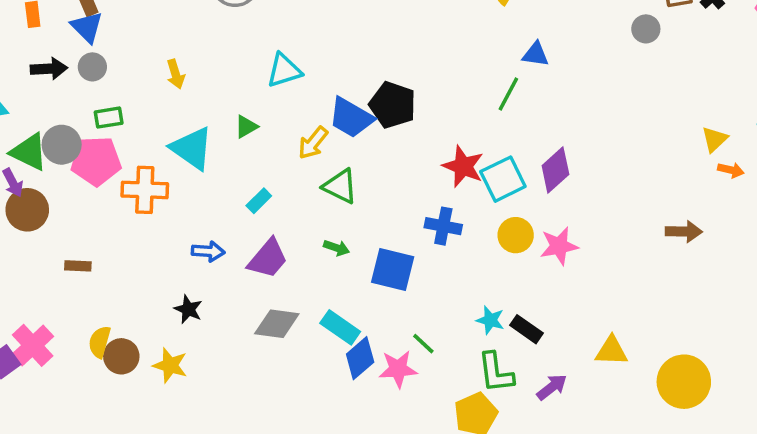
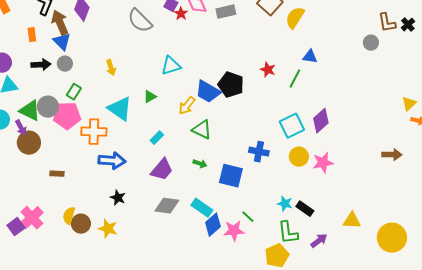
green rectangle: (109, 118) -> (74, 92), turned -49
red star: (463, 166) -> (268, 70), moved, size x0.7
blue arrow: (208, 251) -> (112, 161), moved, size x1.5

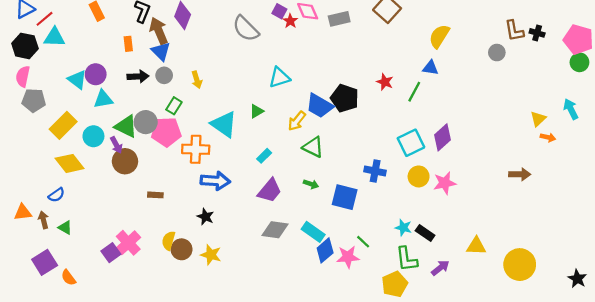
yellow semicircle: (295, 18) -> (439, 36), moved
black cross: (408, 25) -> (537, 33), turned -32
yellow arrow: (111, 68) -> (197, 80), moved
black star: (118, 198) -> (205, 217), moved

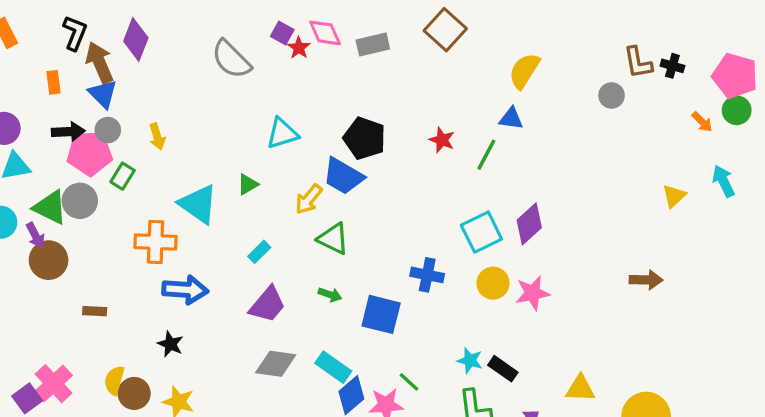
black pentagon: (345, 98) -> (365, 138), moved
pink pentagon: (166, 132) -> (90, 153), moved
orange arrow: (548, 137) -> (702, 122), moved, turned 32

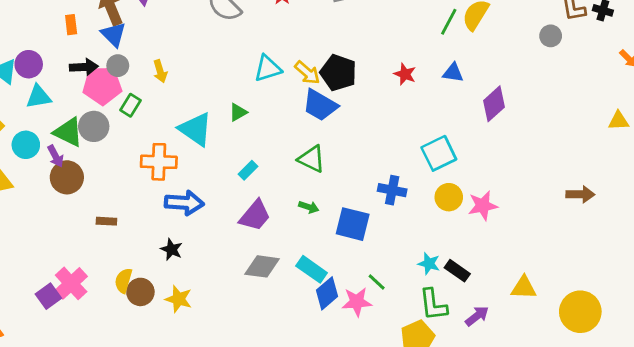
blue triangle: (511, 119) -> (453, 73), moved
green line: (486, 155) -> (449, 22), moved
yellow triangle: (674, 196) -> (619, 121), moved, turned 40
yellow arrow: (309, 199) -> (307, 73), moved, turned -88
purple diamond: (529, 224) -> (494, 104), moved

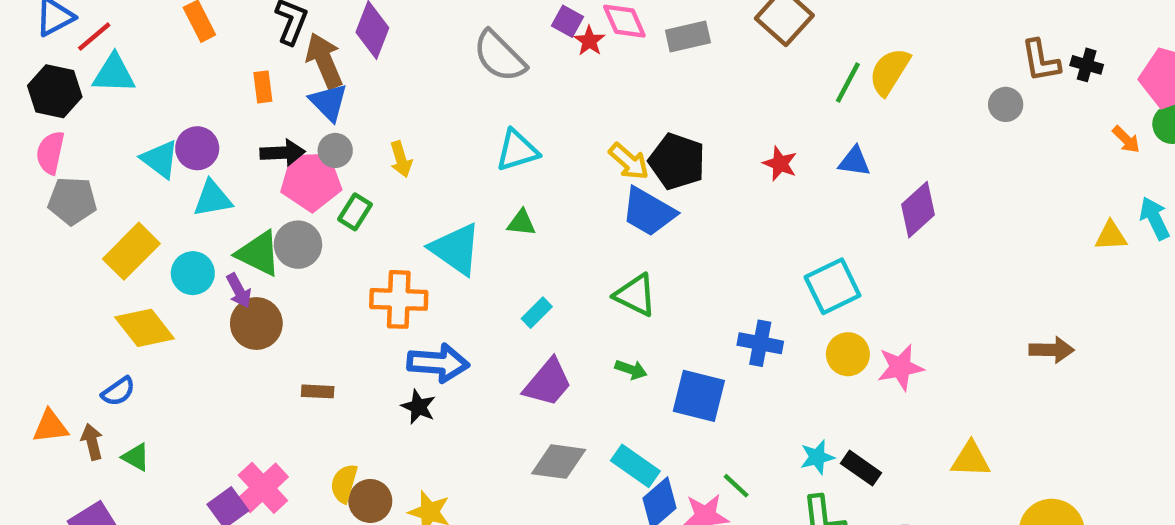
cyan triangle: (268, 68) -> (517, 150), moved
green triangle: (238, 112) -> (521, 223), turned 36
black star: (172, 249) -> (418, 407), moved
cyan star: (429, 264) -> (817, 457), turned -30
yellow triangle: (524, 288) -> (971, 459), moved

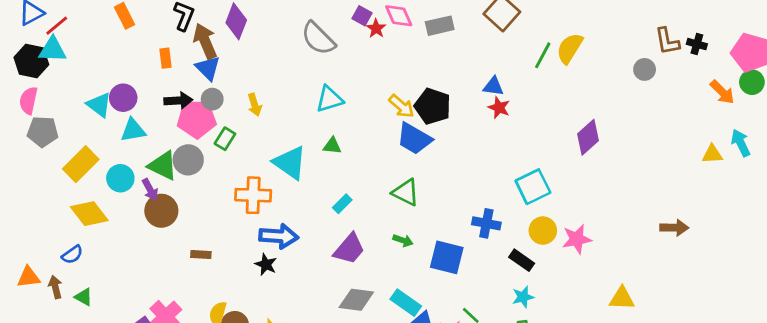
cyan triangle: (114, 74) -> (53, 50), moved
orange arrow: (1126, 139) -> (722, 92), size x1.4
blue triangle: (854, 161) -> (493, 86), moved
black rectangle: (861, 468) -> (522, 260), moved

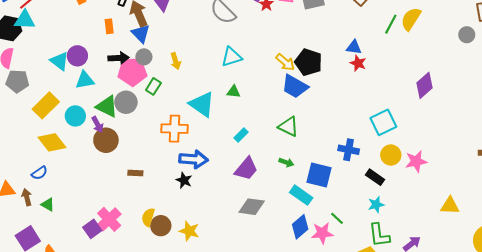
cyan rectangle: (406, 303) -> (301, 195), moved

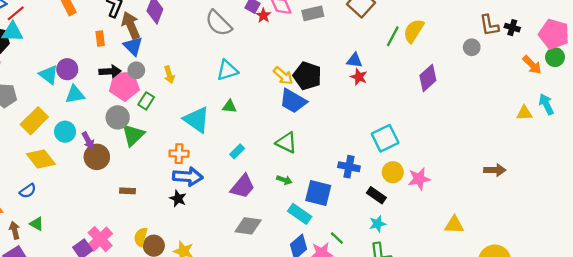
purple diamond: (425, 85) -> (428, 78), moved
green triangle: (107, 106) -> (133, 135), moved, turned 50
orange cross: (174, 129) -> (179, 154), moved, size x0.7
brown arrow: (27, 197) -> (15, 230), moved

